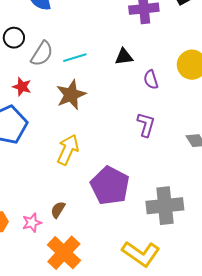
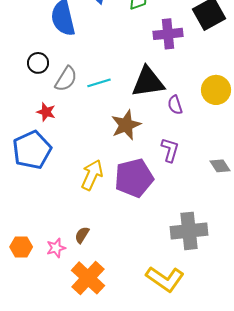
black triangle: (124, 57) -> (148, 82), size x1.8
brown star: (71, 95) -> (126, 125), moved
purple pentagon: (110, 186) -> (134, 178), moved, turned 30

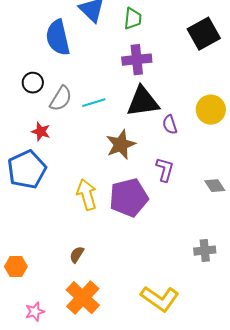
purple cross: (168, 34) -> (137, 60), moved
yellow arrow: (92, 175) -> (87, 195), turned -40
gray cross: (189, 231) -> (205, 251), moved, size x0.6
pink star: (56, 248) -> (35, 312), moved

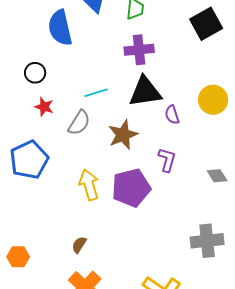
gray semicircle: (61, 99) -> (79, 123), moved
red star: (41, 132) -> (44, 107), moved
gray cross: (205, 251) -> (207, 241), size x1.5

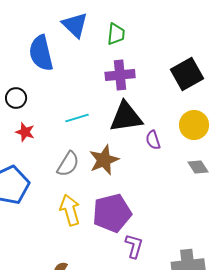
black square: (206, 24) -> (187, 74), moved
gray semicircle: (79, 123) -> (68, 164), moved
purple L-shape: (167, 160) -> (134, 246), moved
gray diamond: (217, 176) -> (198, 167), moved

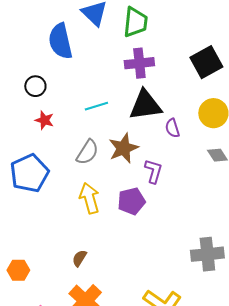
green trapezoid: (116, 34) -> (135, 22), size x1.4
purple pentagon: (112, 213) -> (131, 201), size x0.7
purple L-shape: (134, 246) -> (153, 171), moved

